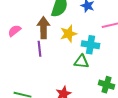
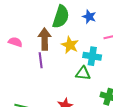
pink semicircle: (14, 31) -> (15, 42), turned 56
yellow star: (68, 34) -> (70, 45), turned -30

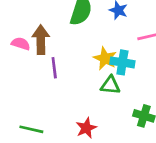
brown arrow: (45, 39) -> (41, 40), moved
yellow star: (70, 45) -> (105, 58), moved

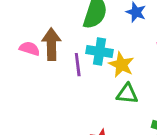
cyan cross: (122, 62) -> (100, 51), moved
purple line: (54, 68) -> (78, 65), moved

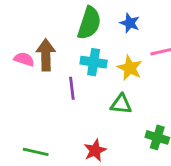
purple line: (78, 65) -> (72, 88), moved
yellow star: (121, 65) -> (130, 68), moved

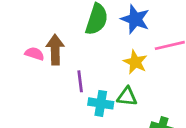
blue star: (130, 23) -> (135, 19), size x1.5
cyan cross: (94, 62) -> (101, 103), moved

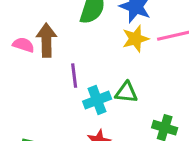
yellow star: (135, 62) -> (135, 39), moved, turned 30
cyan cross: (101, 103) -> (97, 100), turned -30

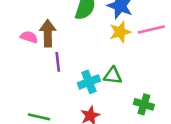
purple line: (74, 76) -> (58, 62), moved

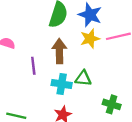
brown arrow: (48, 33) -> (59, 51), moved
cyan cross: (89, 82) -> (62, 84), turned 30

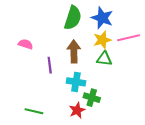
green triangle: (83, 78) -> (104, 59), moved
green cross: (112, 104) -> (92, 98), moved

